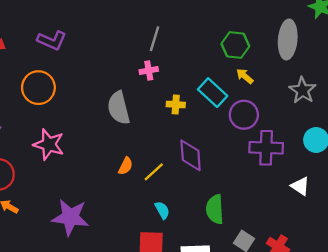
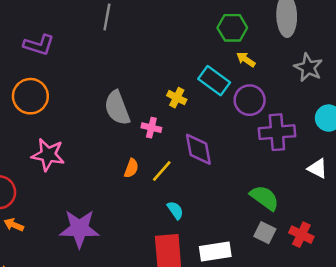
gray line: (155, 39) -> (107, 17), moved
pink cross: (149, 71) -> (151, 128), moved, turned 30
yellow cross: (176, 105) -> (177, 98), turned 30
green semicircle: (215, 209) -> (265, 198), moved, turned 136

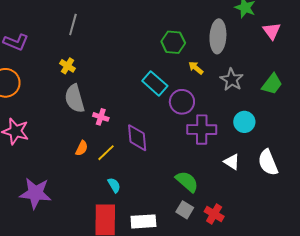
yellow arrow: (246, 59) -> (196, 68), moved
yellow cross: (177, 98) -> (67, 66), moved

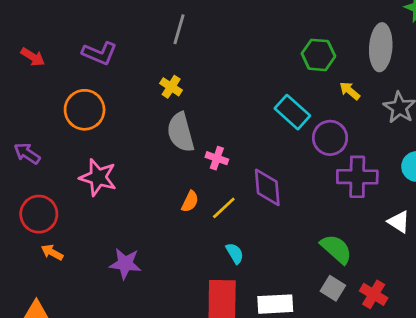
purple star: (35, 193) -> (125, 264), size x0.7

